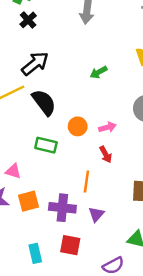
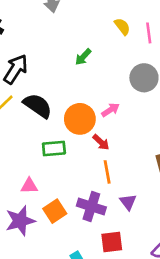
orange circle: (78, 126) -> (80, 119), size x1.5
red arrow: (106, 155) -> (101, 142), moved
purple cross: (62, 208) -> (91, 207), turned 30

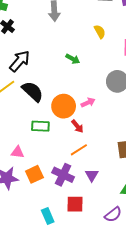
yellow semicircle: (122, 27) -> (100, 32), moved
green arrow: (83, 57) -> (73, 59), turned -112
orange line: (107, 172) -> (79, 150), turned 60

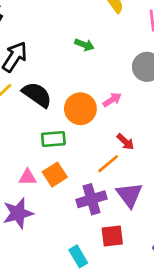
red arrow: (77, 126) -> (125, 142), moved
orange square: (34, 174) -> (55, 175), moved
purple cross: (63, 175) -> (92, 199), turned -35
purple triangle: (92, 175) -> (129, 195), size x1.5

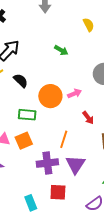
black semicircle: (37, 95) -> (21, 81), size x0.7
red arrow: (125, 142) -> (88, 118), moved
orange line: (108, 164) -> (64, 139), turned -42

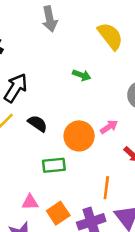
yellow semicircle: (89, 25) -> (110, 36), size x1.6
orange square: (24, 141) -> (58, 213), moved

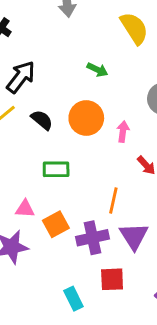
pink arrow: (109, 127) -> (123, 132), turned -54
orange circle: (79, 136) -> (86, 118), moved

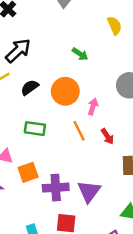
yellow semicircle: (134, 28) -> (115, 26), size x0.7
black semicircle: (42, 120) -> (30, 87), turned -84
orange line: (113, 201) -> (79, 131), moved, turned -48

